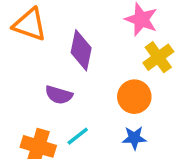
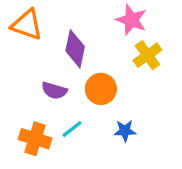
orange circle: (134, 97) -> (101, 89), moved

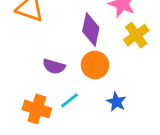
purple diamond: (75, 49) -> (91, 29), moved
blue star: (125, 131) -> (116, 102), turned 30

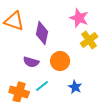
purple diamond: (91, 29) -> (42, 33), moved

